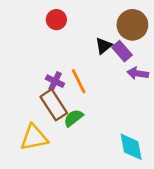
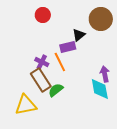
purple rectangle: (122, 51) -> (68, 47), moved, turned -63
purple arrow: (138, 73) -> (105, 74), moved, turned 70
cyan diamond: (131, 147) -> (100, 89), moved

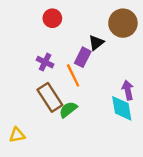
purple rectangle: (68, 47) -> (83, 57), turned -49
purple cross: (42, 62) -> (45, 62), moved
yellow triangle: (26, 105) -> (17, 135), moved, size x0.6

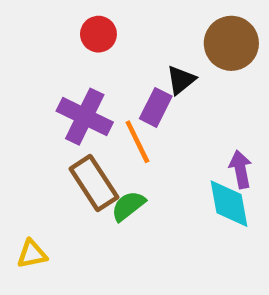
purple cross: (45, 62) -> (85, 117), size x1.6

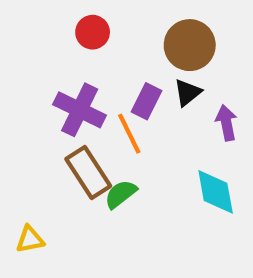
brown circle: (231, 43) -> (190, 45), moved
black triangle: (181, 80) -> (188, 93), moved
purple arrow: (240, 169) -> (226, 123), moved

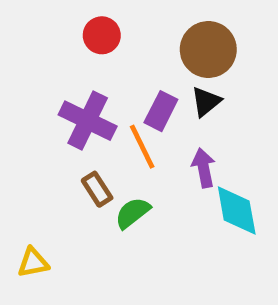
purple arrow: (226, 123) -> (204, 168), moved
brown rectangle: (88, 172) -> (97, 189), size x0.6

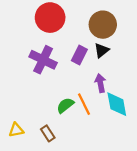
red circle: (102, 35) -> (50, 18), size x1.6
orange line: (142, 147) -> (84, 104), moved
brown rectangle: (97, 189) -> (48, 133), moved

